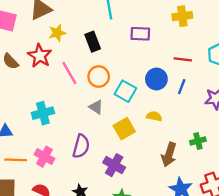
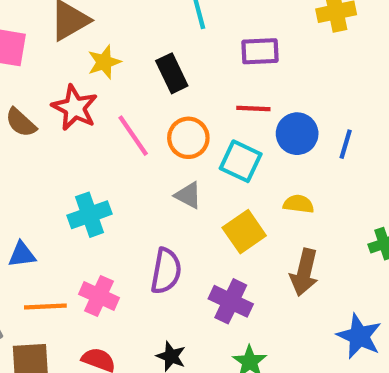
red line: (183, 59) -> (253, 108), moved
brown arrow: (169, 155) -> (304, 272), moved

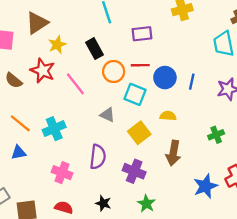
orange circle: (188, 138) -> (114, 72), moved
orange line: (45, 307) -> (20, 123), moved, turned 45
blue star: (359, 336) -> (205, 186), turned 30

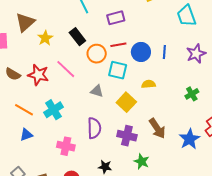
red star: (43, 71) -> (38, 75), moved
brown arrow: (173, 153) -> (157, 128), moved, turned -35

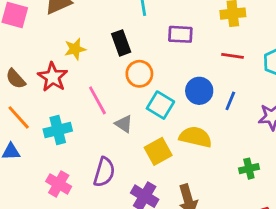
yellow star: (45, 38) -> (75, 49), moved
red line: (118, 45) -> (232, 56), moved
pink line: (66, 69) -> (97, 100), moved
brown semicircle: (13, 74) -> (16, 79), moved
yellow semicircle: (149, 84) -> (195, 137), size x1.6

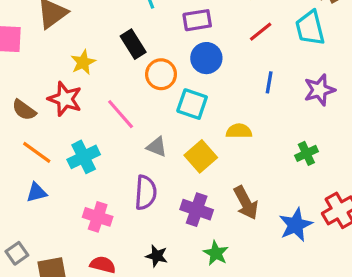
red line: (232, 56) -> (261, 32), turned -35
blue circle: (199, 91) -> (206, 58), moved
gray triangle: (124, 124) -> (157, 147), moved
yellow semicircle: (195, 137) -> (239, 131), size x0.7

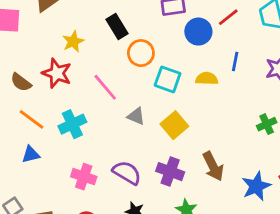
blue circle: (206, 58) -> (198, 32), moved
yellow semicircle: (239, 131) -> (207, 79), moved
purple semicircle: (146, 193) -> (127, 173), moved, turned -64

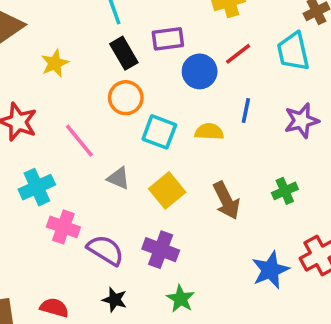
black rectangle: (117, 26) -> (124, 53), moved
yellow star: (73, 42) -> (55, 63), moved
brown arrow: (213, 166) -> (226, 200), moved
pink cross: (84, 177) -> (63, 227), moved

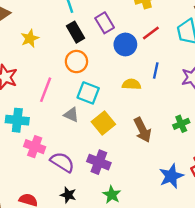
purple rectangle: (168, 39) -> (105, 23), turned 66
cyan square: (159, 132) -> (88, 93), moved
pink line: (79, 141) -> (46, 90), turned 60
cyan cross: (37, 187) -> (17, 120), turned 30

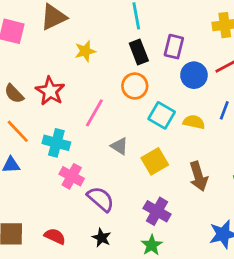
purple rectangle: (105, 23) -> (174, 47), turned 36
cyan square: (88, 93) -> (162, 115), moved
purple cross: (99, 162) -> (157, 211), moved

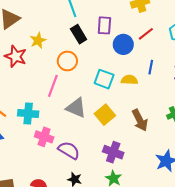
orange circle: (135, 86) -> (67, 61), moved
red star: (50, 91) -> (16, 56), moved
gray triangle: (119, 146) -> (76, 108), size x1.5

